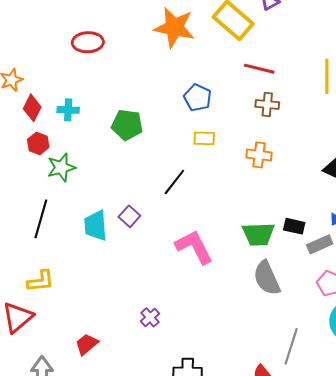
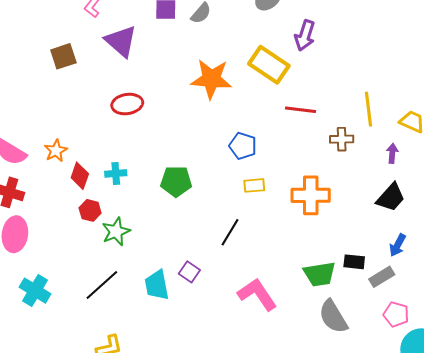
brown cross: (267, 104) -> (342, 139), moved
orange cross: (259, 155) -> (311, 195), size x1.5
black line: (41, 219) -> (102, 285), turned 39

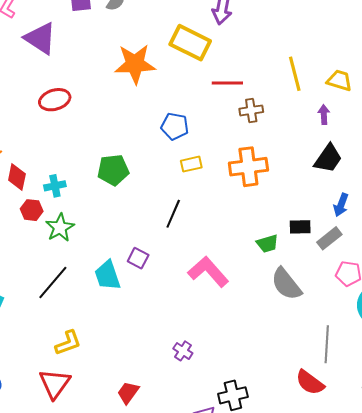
brown cross: (342, 139) -> (251, 110), moved
cyan cross: (116, 173) -> (55, 186), moved
green trapezoid: (320, 274) -> (267, 244), size x0.7

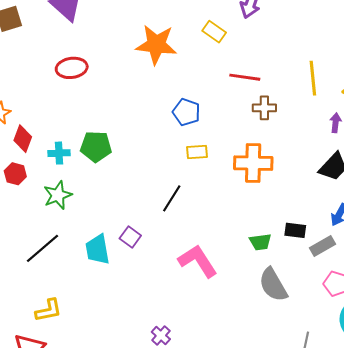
yellow rectangle: (190, 43) -> (214, 32), size x0.6
green pentagon: (113, 170) -> (96, 147), moved
red hexagon: (32, 210) -> (15, 174), moved

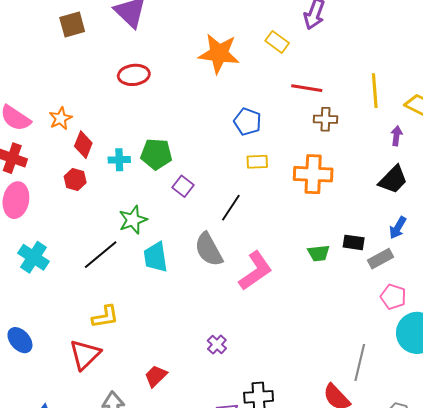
green star: (58, 195) -> (133, 220), moved
purple square: (130, 237) -> (183, 186), moved
pink L-shape: (198, 261) -> (255, 271), turned 87
gray semicircle: (273, 285) -> (209, 249), moved

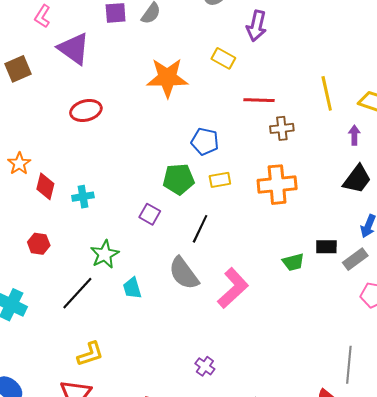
green pentagon: (156, 154) -> (179, 179), moved
red hexagon: (75, 179) -> (39, 244), moved
cyan trapezoid: (156, 257) -> (132, 288), size x0.7

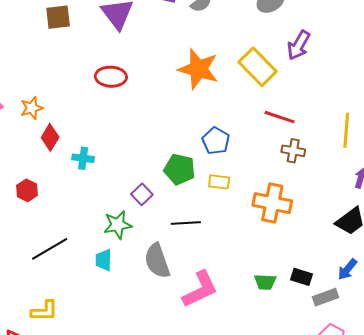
yellow rectangle: (223, 58) -> (258, 67), size x1.6
black line: (200, 229) -> (186, 223), turned 44
green star: (105, 254) -> (118, 225), moved

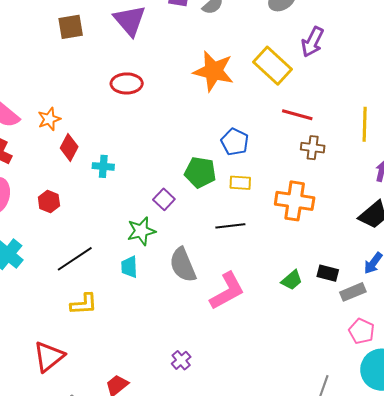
black line: (186, 223) -> (230, 226), moved
green trapezoid: (265, 282) -> (292, 280), turned -40
yellow L-shape: (44, 311) -> (84, 304), moved

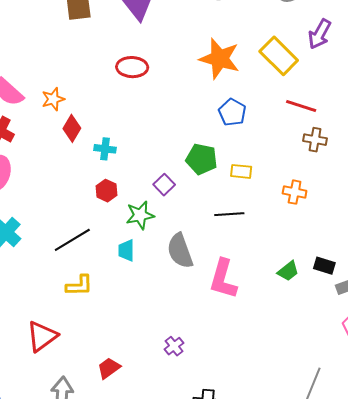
blue pentagon: (235, 142) -> (232, 112), moved
orange cross: (295, 201) -> (295, 192), size x0.6
red hexagon: (49, 202) -> (106, 191), moved
pink L-shape: (227, 291) -> (223, 279), turned 132

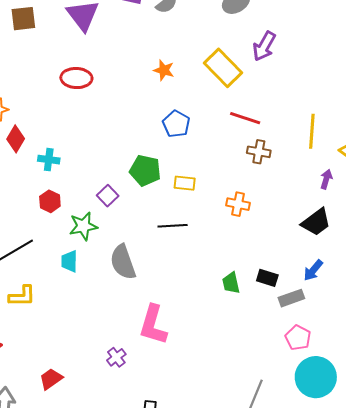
orange star: (220, 59) -> (164, 70), size x0.5
green trapezoid: (288, 271) -> (231, 283), turned 115
pink L-shape: (223, 279) -> (153, 325), moved

